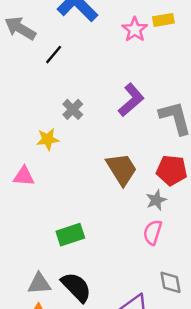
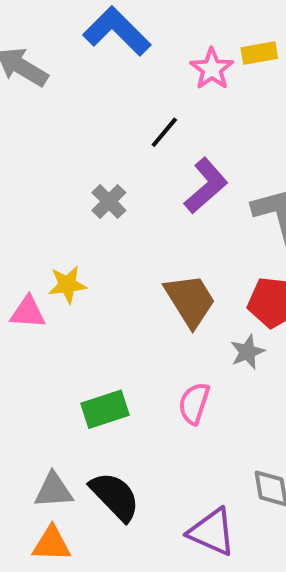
black line: (54, 55) -> (164, 132), moved
yellow star: (48, 139) -> (67, 285), moved
pink semicircle: (153, 232) -> (194, 403), moved

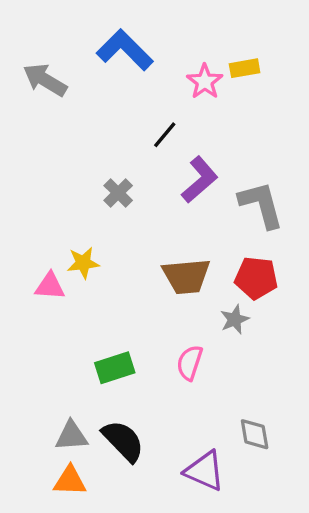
brown trapezoid: (190, 300) -> (186, 276), turned 117

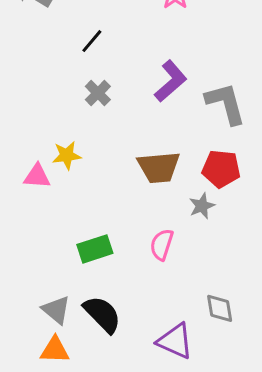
black line: (165, 135) -> (92, 41), moved
gray triangle: (72, 436) -> (56, 310), turned 44

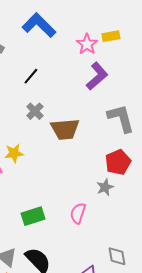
purple L-shape: (171, 81) -> (97, 76), moved
brown trapezoid: (159, 167) -> (65, 129), moved
red pentagon: (221, 169) -> (118, 162), turned -30

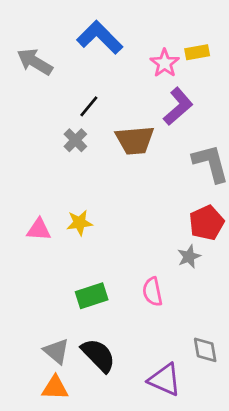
gray cross: (35, 111) -> (75, 140), moved
brown trapezoid: (65, 129) -> (135, 140), moved
yellow star: (14, 153) -> (79, 223), moved
pink semicircle: (78, 213) -> (152, 292), turned -30

